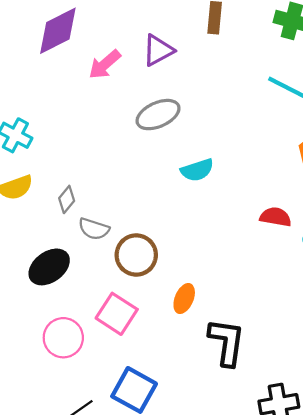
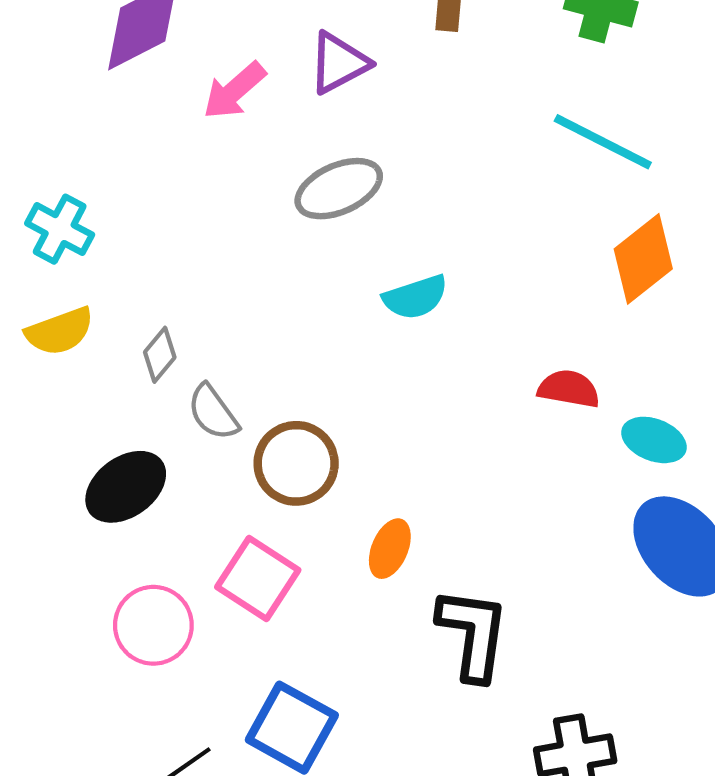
gray semicircle: (94, 229) -> (213, 412), turned 36

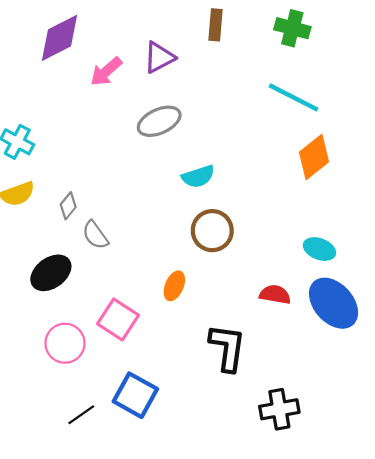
red semicircle: (569, 389) -> (275, 295), moved
brown circle: (296, 463) -> (212, 231), moved
orange ellipse: (390, 549) -> (174, 286), moved

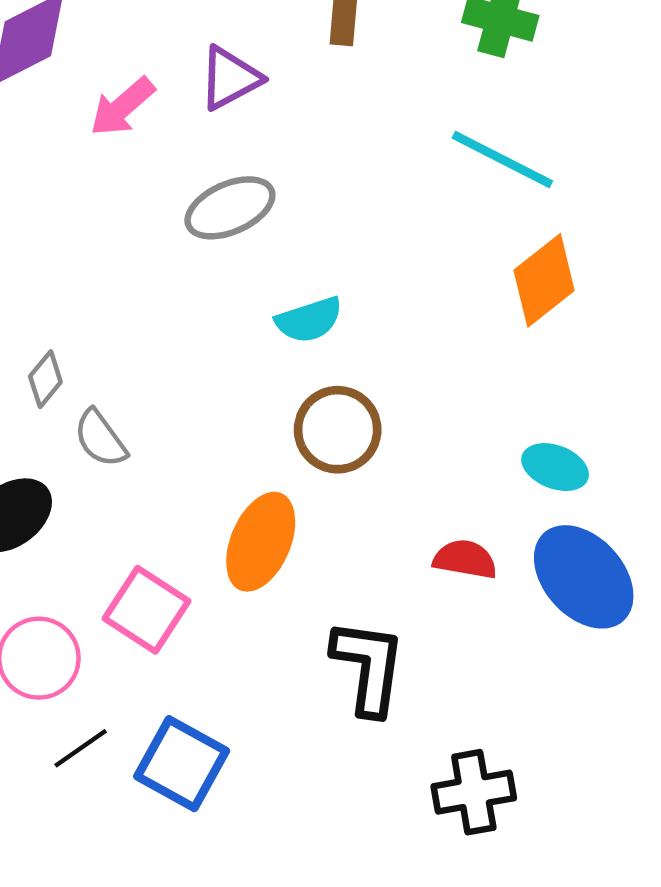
orange ellipse: (174, 286) -> (261, 542), size x1.6
black line: (81, 415) -> (81, 748), moved

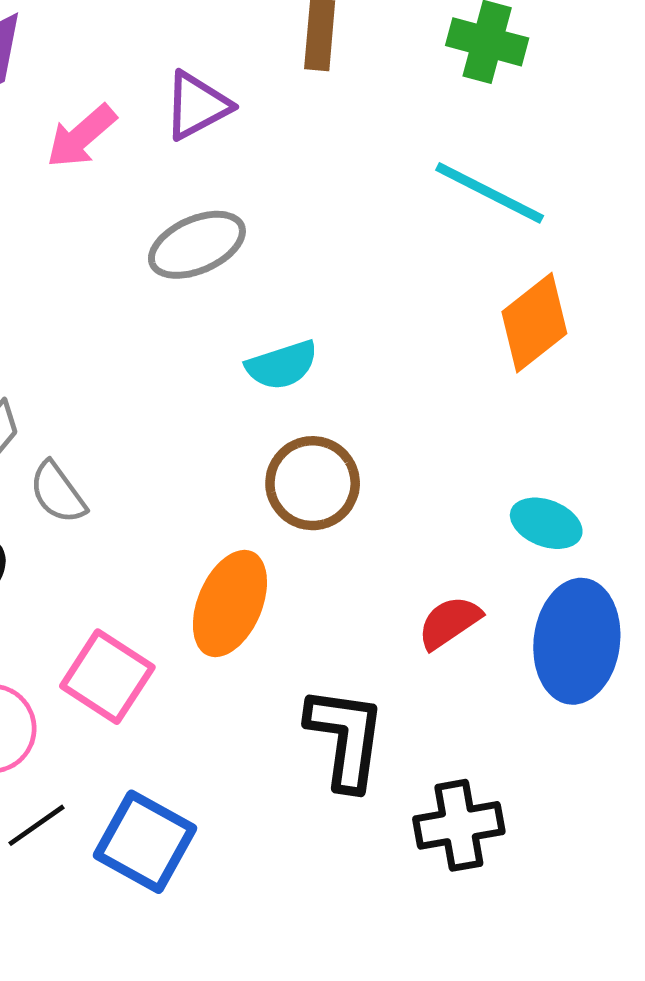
red semicircle: (465, 559) -> (449, 622), turned -44
blue ellipse: (584, 577) -> (577, 641), turned 49
black cross: (474, 792) -> (459, 825), moved

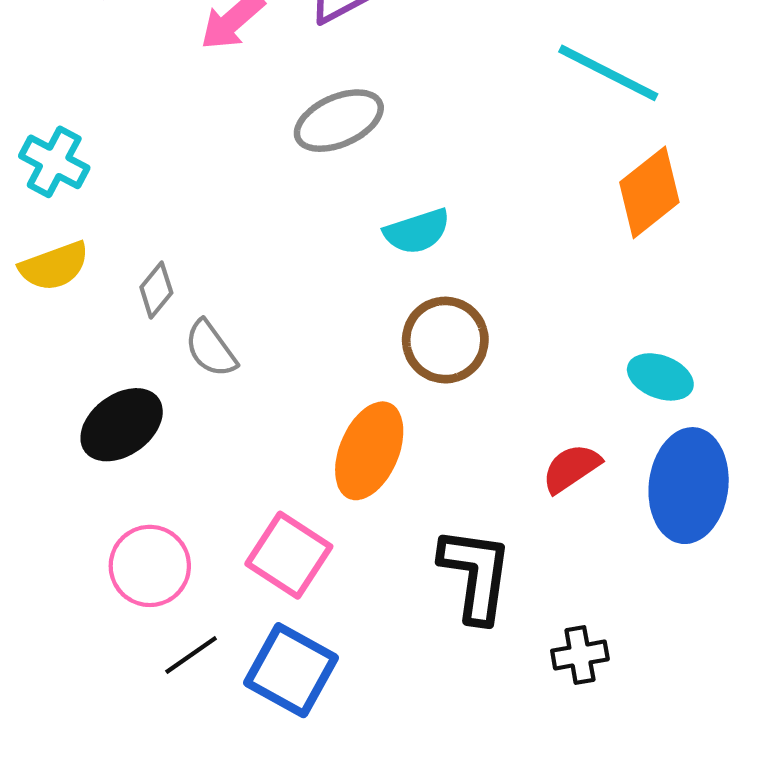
pink square: (107, 677) -> (289, 555), moved
black cross: (459, 825) -> (580, 655), size x0.7

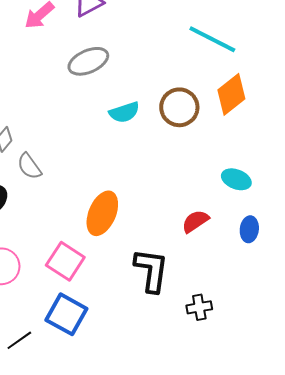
brown circle: (445, 340) -> (179, 107), moved
blue ellipse: (689, 486) -> (249, 229), size x0.5
black line: (191, 655) -> (19, 340), moved

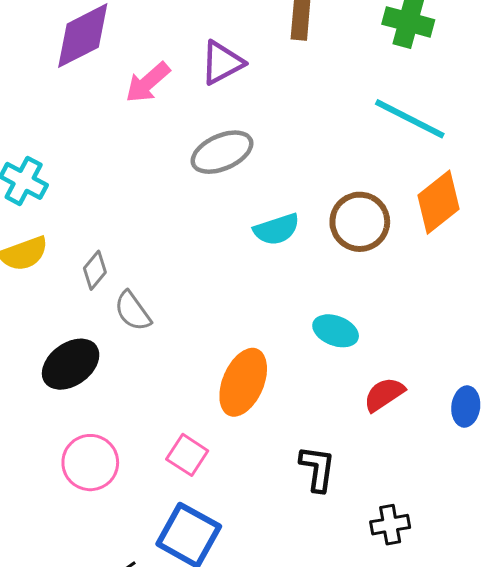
cyan ellipse: (236, 179) -> (336, 331), moved
pink square: (65, 261) -> (187, 455), size x0.7
black L-shape: (151, 270) -> (317, 469), size x0.7

